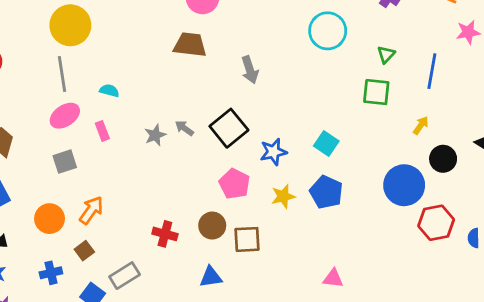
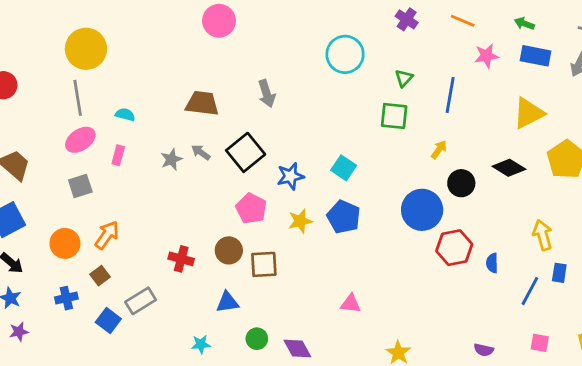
brown trapezoid: (190, 45) -> (202, 103), moved
pink rectangle: (102, 131) -> (118, 155), turned 36

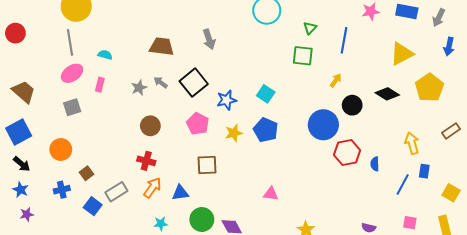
orange arrow: (107, 235) -> (152, 188), moved
brown circle: (229, 250) -> (150, 126), moved
green circle: (257, 339) -> (202, 220), size x1.5

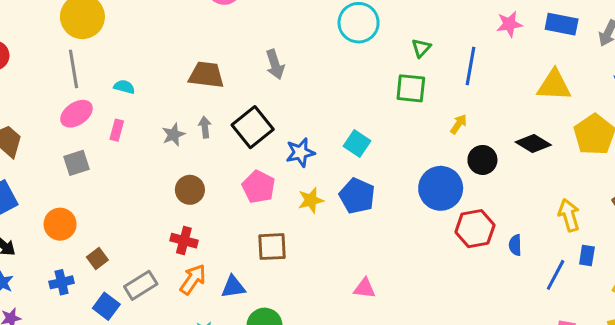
yellow triangle: (402, 54) -> (554, 85), turned 30
gray arrow: (161, 83) -> (205, 127), turned 48

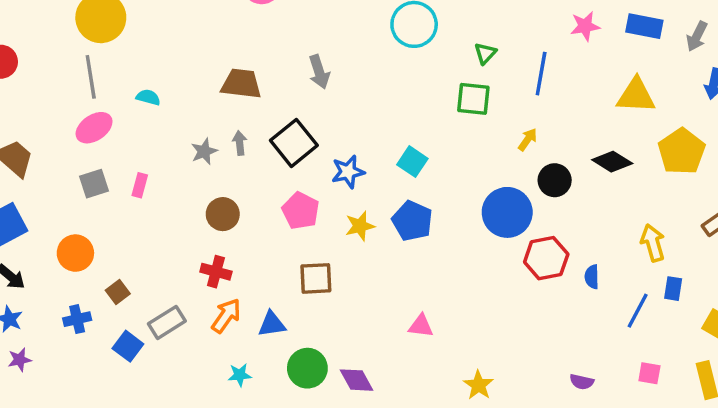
pink rectangle: (117, 130) -> (140, 185), moved

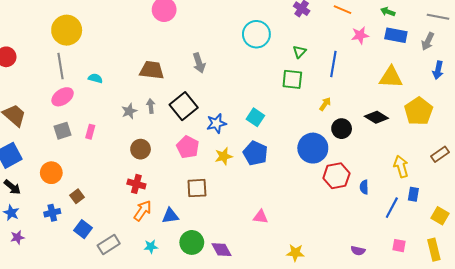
gray rectangle: (167, 322) -> (109, 245), moved
yellow star: (478, 385) -> (295, 253), turned -30

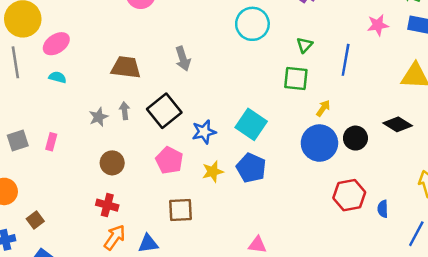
pink ellipse: (63, 97) -> (56, 44), moved
yellow arrow: (325, 104) -> (323, 108), moved
cyan square: (255, 117) -> (251, 124), size x1.4
blue circle: (313, 148) -> (319, 143), moved

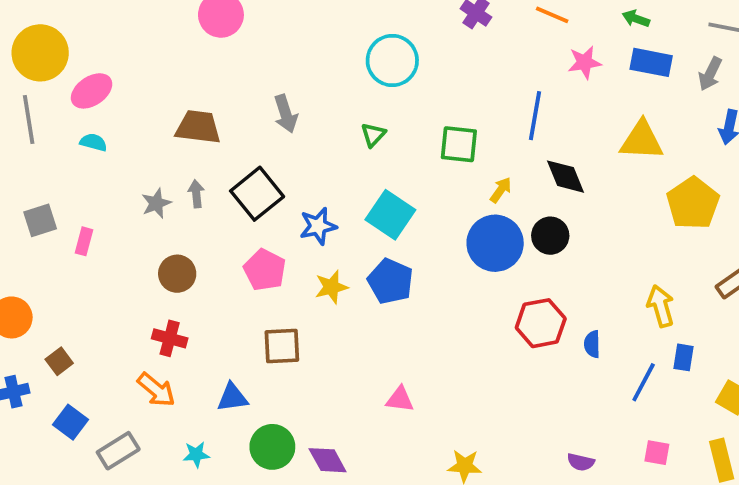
green triangle: (305, 45) -> (373, 135), moved
black diamond: (398, 124) -> (565, 177), moved, turned 36
gray square: (18, 141) -> (40, 220), moved
orange arrow: (115, 237) -> (156, 390), moved, turned 95

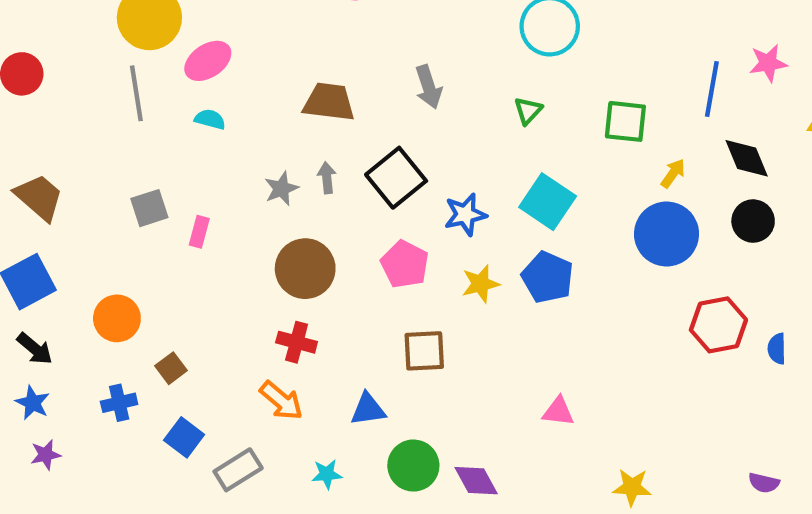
pink star: (585, 62) -> (768, 63), moved
black circle: (550, 236) -> (753, 221), moved
brown circle: (177, 274) -> (305, 269), size x1.4

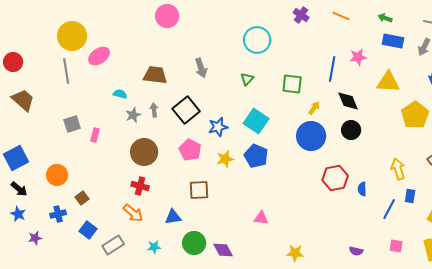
cyan semicircle: (210, 119) -> (120, 94), moved
brown trapezoid: (39, 197) -> (23, 100), moved
purple star: (46, 455) -> (35, 238), moved

